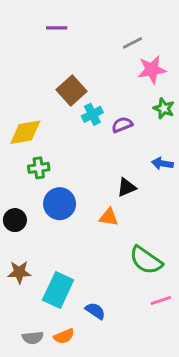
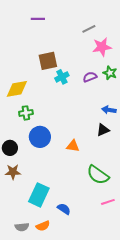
brown square: (71, 91) -> (48, 61), turned 30
purple semicircle: (122, 125) -> (90, 77), moved
black triangle: (127, 187) -> (103, 130), moved
brown star: (19, 272) -> (13, 172), moved

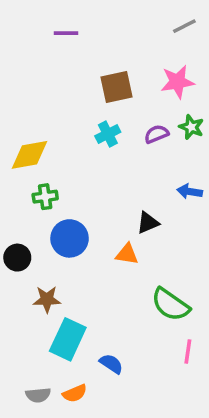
gray line: (89, 29) -> (184, 26), moved
brown square: (48, 61) -> (117, 87), moved
black triangle: (103, 130) -> (148, 223), moved
brown star: (13, 172) -> (47, 299), moved
pink line: (108, 202) -> (188, 352), turned -64

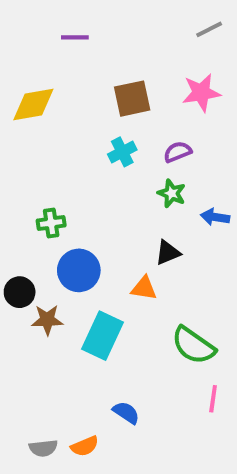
green star: (191, 127) -> (172, 193), moved
yellow diamond: (29, 155) -> (33, 105), moved
brown star: (47, 299) -> (47, 320), moved
cyan rectangle: (68, 339) -> (103, 336), moved

